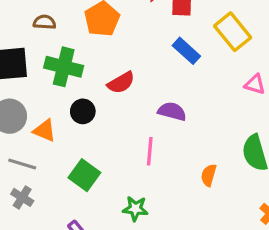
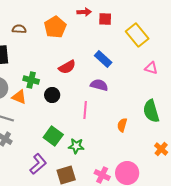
blue rectangle: (186, 51) -> (103, 59), moved
green cross: (64, 67) -> (31, 80), moved, size x0.7
black circle: (83, 111) -> (52, 95), moved
green square: (84, 175) -> (53, 136), moved

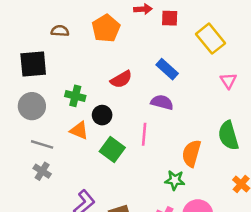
pink triangle: (151, 68) -> (228, 81), turned 40
orange triangle: (19, 97) -> (79, 130), moved
orange semicircle: (122, 125) -> (191, 153), size x1.5
green square: (53, 136) -> (112, 150), moved
green star: (76, 146) -> (175, 180), moved

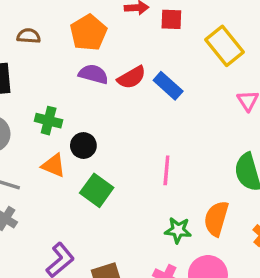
red semicircle: (121, 79) -> (132, 77), moved
purple semicircle: (162, 102) -> (93, 74), moved
pink line: (144, 134) -> (166, 170), moved
orange semicircle: (191, 153) -> (216, 219), moved

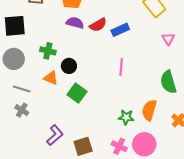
blue rectangle: (168, 86) -> (120, 30), turned -66
pink line: (166, 170) -> (121, 67), moved

